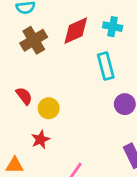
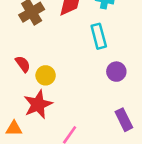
red star: (40, 139) -> (38, 104), size x1.6

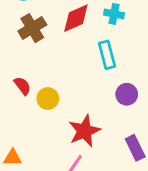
red star: (38, 104) -> (84, 131), moved

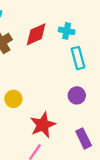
cyan rectangle: (107, 55) -> (78, 58), moved

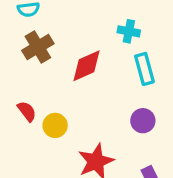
red diamond: (36, 34) -> (86, 66), moved

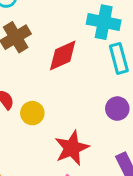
cyan cross: (129, 31) -> (104, 22), size x1.5

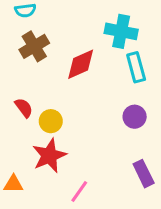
red star: (72, 148) -> (49, 156), moved

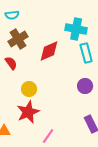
red semicircle: (24, 108) -> (11, 63), moved

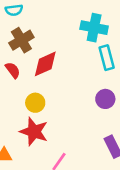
red diamond: (49, 51) -> (45, 64), moved
red star: (28, 112) -> (34, 132), turned -30

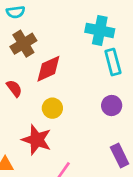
red semicircle: (13, 70) -> (14, 88), moved
yellow circle: (35, 103) -> (52, 108), moved

